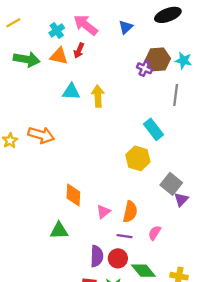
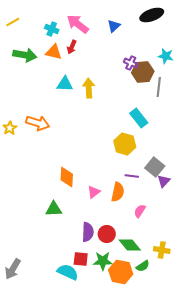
cyan cross: (57, 30) -> (52, 29), turned -32
brown hexagon: (158, 59) -> (143, 72), moved
purple line: (125, 236) -> (132, 176), moved

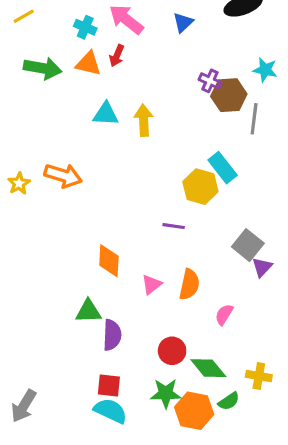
yellow hexagon: (125, 144) -> (200, 187), moved
purple line: (132, 176) -> (174, 226), moved
purple semicircle: (88, 232) -> (112, 335), moved
red square: (81, 259) -> (109, 385), moved

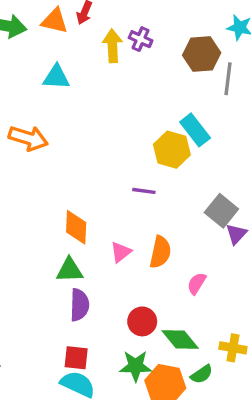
purple cross: (210, 81) -> (141, 39), moved
cyan triangle: (106, 114) -> (56, 77), moved
yellow arrow: (144, 120) -> (112, 46), moved
green triangle: (88, 311) -> (70, 270), moved

